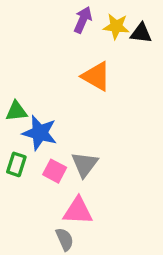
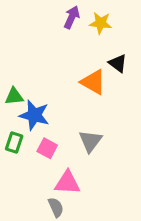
black triangle: (141, 33) -> (118, 63), moved, turned 30
orange triangle: (96, 76) -> (93, 82), moved
gray triangle: (85, 164) -> (90, 141), moved

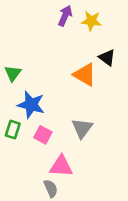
green triangle: (14, 96) -> (13, 73), moved, turned -48

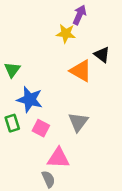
purple arrow: (65, 16) -> (79, 15), moved
yellow star: (91, 21) -> (66, 33), moved
green rectangle: (13, 130) -> (12, 123), turned -35

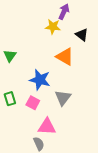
black triangle: (102, 55) -> (82, 35), moved
blue star: (30, 99) -> (40, 80), moved

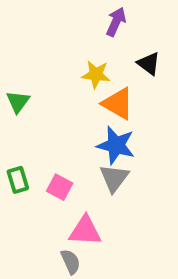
yellow star: (53, 27) -> (96, 74), moved
blue star: (40, 80) -> (116, 145), moved

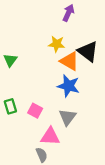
black triangle: (149, 64) -> (88, 52), moved, size x1.5
gray triangle: (114, 178) -> (67, 117), moved

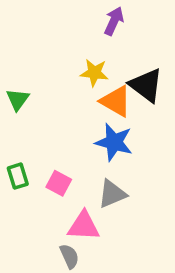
gray triangle: (67, 117) -> (112, 194), turned 30

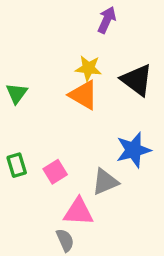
orange triangle: (116, 101) -> (83, 95), moved
blue star: (114, 142) -> (133, 150), moved, turned -30
pink square: (59, 183) -> (55, 172), turned 30

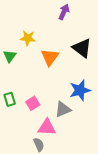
yellow star: (88, 68) -> (28, 38), moved
orange triangle: (83, 95) -> (50, 57), turned 36

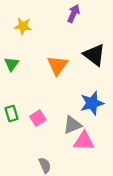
yellow star: (28, 38) -> (23, 26), moved
pink triangle: (47, 127) -> (84, 141), moved

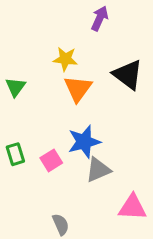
yellow star: (23, 26) -> (65, 59), moved
blue star: (92, 103) -> (84, 142), moved
pink triangle: (84, 141) -> (132, 207), moved

